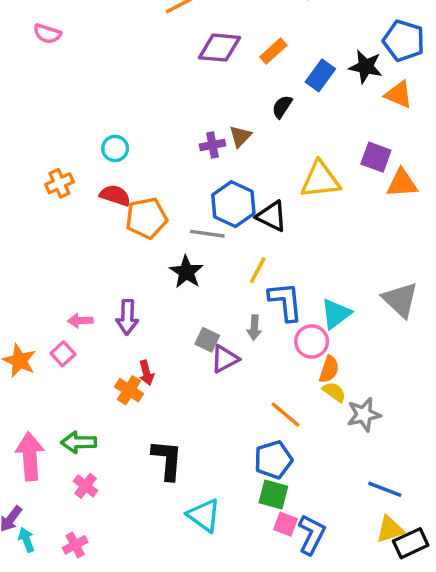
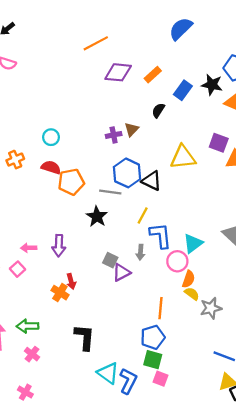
orange line: (286, 415) -> (161, 308), turned 55
blue L-shape: (312, 535) -> (128, 381), moved
pink cross: (75, 545) -> (25, 392), turned -32

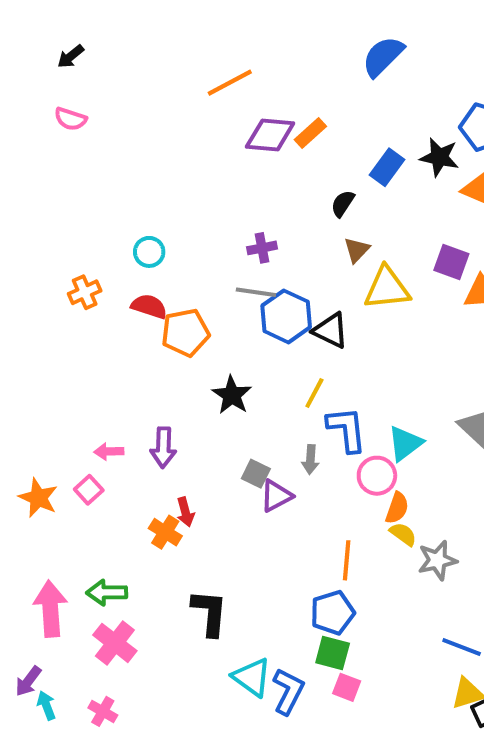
orange rectangle: (153, 75) -> (310, 133), moved
brown triangle: (131, 129) -> (357, 250), moved
gray line: (110, 192) -> (256, 292), moved
pink cross: (32, 354) -> (115, 643), size x1.5

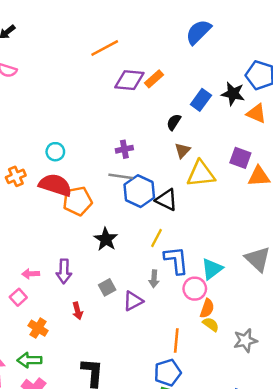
red semicircle: (149, 306) -> (55, 185), size x1.5
gray square: (256, 474) -> (107, 287), moved, turned 35
orange cross: (165, 532) -> (38, 328), moved
gray star: (437, 560) -> (245, 340), moved

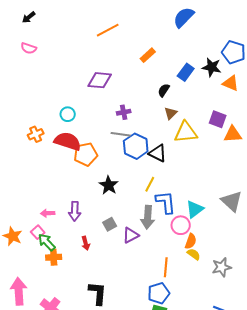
purple diamond: (129, 80) -> (100, 80), moved
gray arrow: (154, 279) -> (148, 217), size x1.6
orange cross: (38, 328) -> (54, 257), turned -35
green arrow: (29, 360) -> (47, 242), moved, turned 48

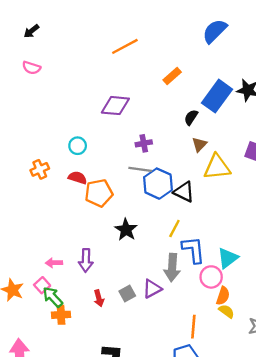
blue rectangle: (186, 72) -> (217, 96), size x1.5
red semicircle: (68, 141) -> (78, 178), size x0.6
gray square: (110, 224) -> (127, 293), moved

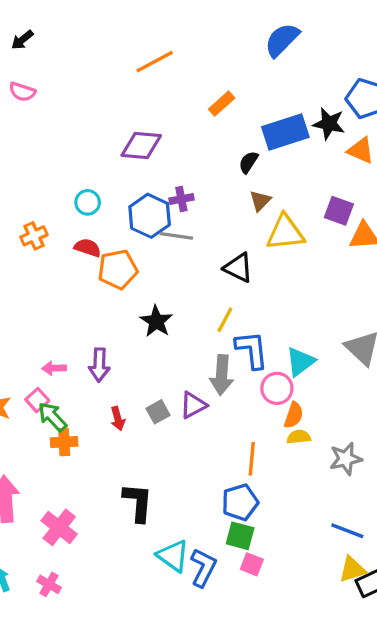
blue rectangle: (217, 96) -> (285, 132), turned 36
blue hexagon: (158, 184) -> (150, 216), moved
yellow semicircle: (226, 311) -> (299, 437), turned -42

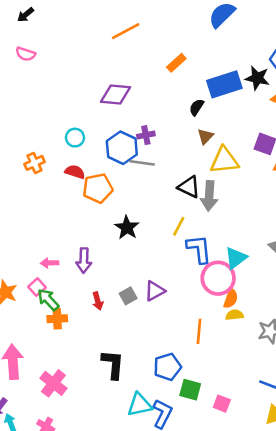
gray arrow: (222, 375) -> (209, 196), moved
pink circle: (277, 388) -> (218, 278), size x1.4
blue pentagon: (240, 502) -> (167, 367), moved
cyan triangle: (173, 556) -> (140, 405), turned -48
pink square: (252, 564) -> (222, 404), moved

